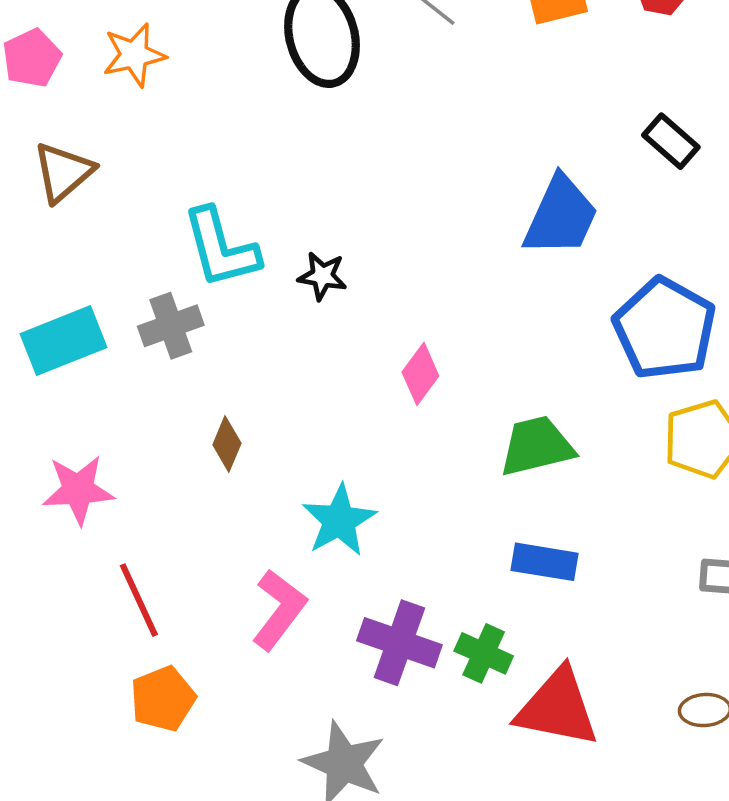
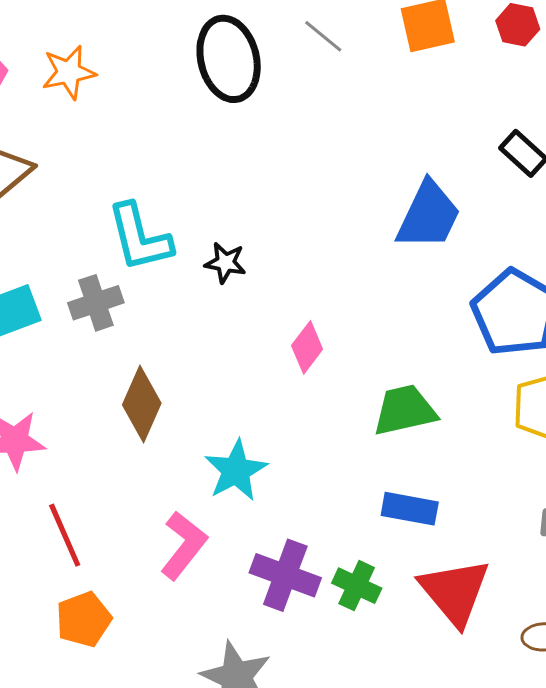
brown diamond: (227, 444) -> (142, 404), size x1.6
red triangle: (557, 708) -> (455, 592), moved, turned 38

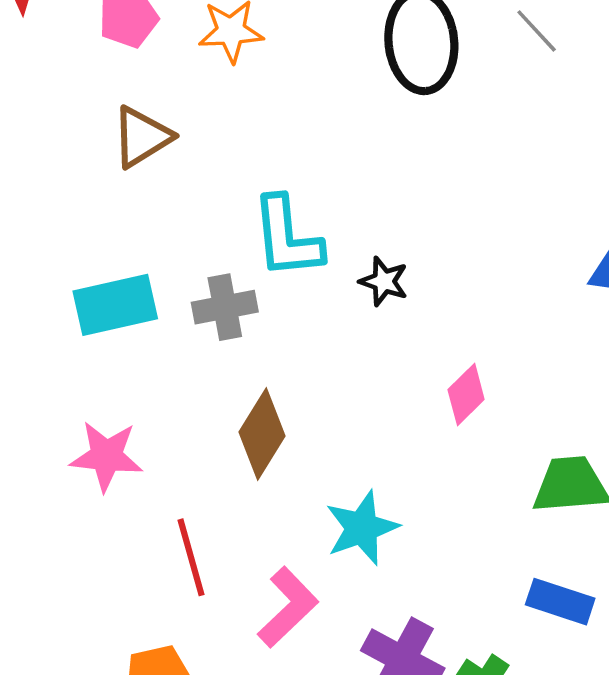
red line: (65, 535) -> (191, 557), moved

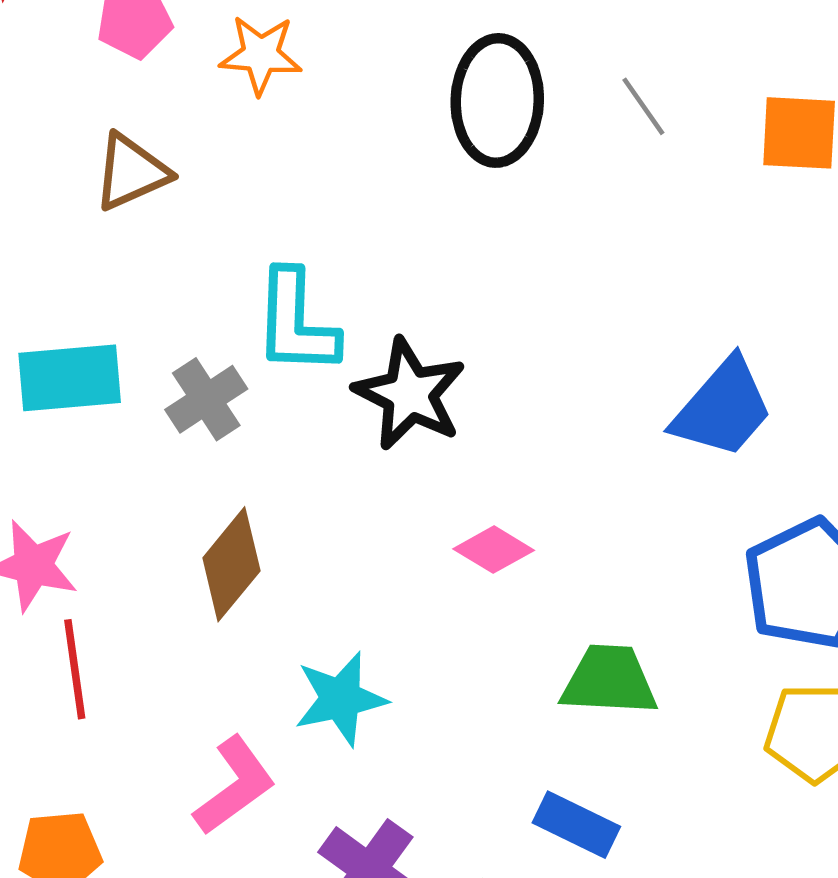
black star: (384, 281) -> (410, 394), size x1.8
gray cross: (225, 307) -> (206, 399), turned -30
pink diamond: (466, 395) -> (494, 550), turned 68
red line: (191, 557) -> (75, 669), moved

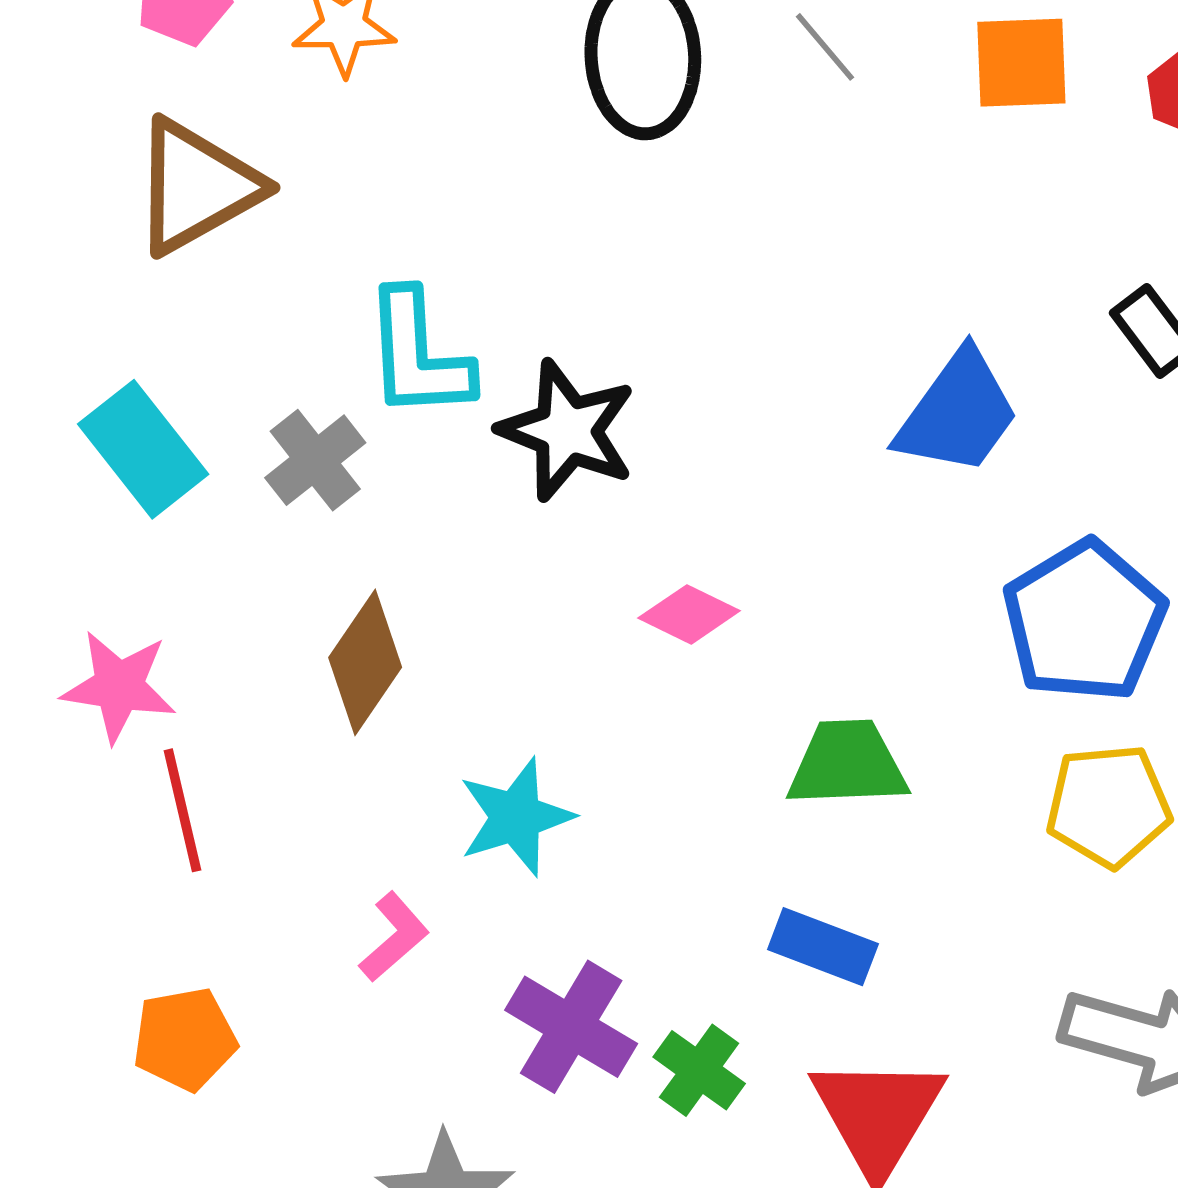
brown triangle: (131, 172) -> (196, 187), size x1.4
cyan rectangle: (70, 378) -> (143, 449), turned 62
pink L-shape: (235, 786) -> (394, 937), size x0.7

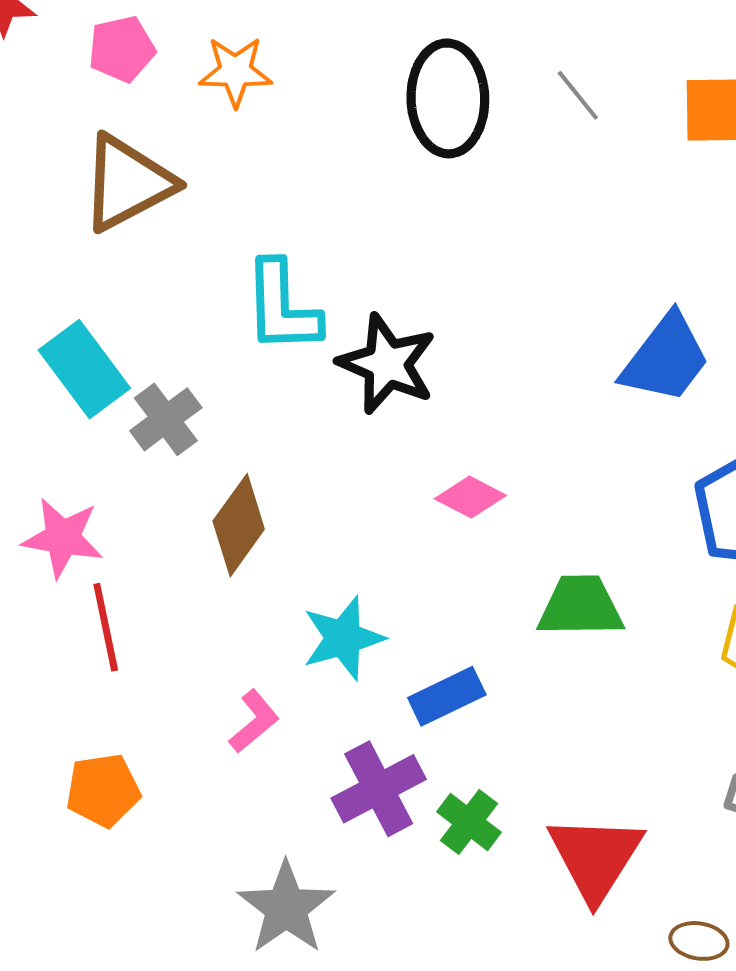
gray cross: (315, 460) -> (166, 419), moved
blue rectangle: (823, 947) -> (447, 696), moved, turned -48
purple cross: (571, 1027) -> (379, 789), turned 30

